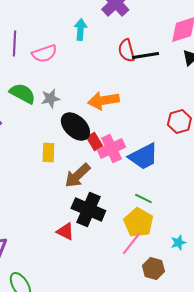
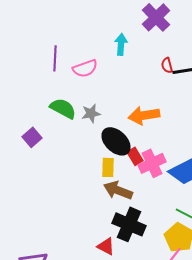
red semicircle: (126, 50) -> (167, 65), size x0.7
yellow rectangle: (48, 152) -> (108, 167), moved
brown arrow: (77, 176) -> (118, 190), turned 64

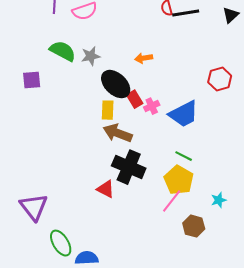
orange arrow: (144, 115) -> (144, 58), size x0.6
purple square: (32, 137) -> (32, 80), turned 36
pink cross: (152, 163) -> (152, 106), size x0.6

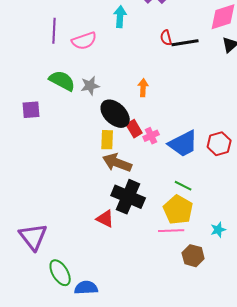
orange arrow: (144, 58) -> (143, 88), turned 102
red hexagon: (220, 79) -> (219, 144), moved
pink line: (172, 201) -> (171, 231), turned 50

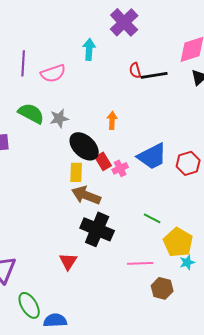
blue trapezoid: (183, 144) -> (152, 156), moved
red hexagon: (219, 144) -> (188, 163), moved
yellow pentagon: (178, 210) -> (178, 242), moved
red triangle: (105, 219) -> (68, 261), moved, turned 36

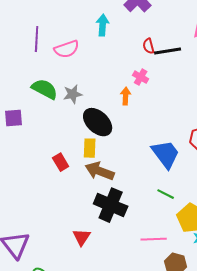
blue trapezoid: (152, 156) -> (166, 154), moved, turned -100
red rectangle: (103, 161) -> (61, 162), moved
pink cross: (120, 168) -> (141, 77), moved, turned -35

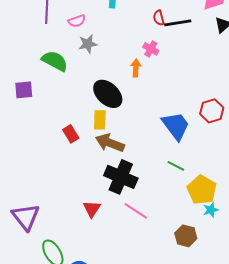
pink semicircle: (67, 49) -> (77, 21), size x0.7
gray star: (73, 94) -> (88, 44), moved
pink line: (154, 239) -> (136, 211), moved, turned 35

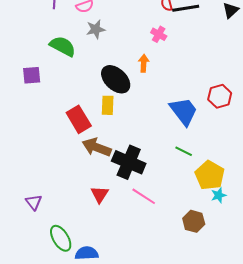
orange arrow: (136, 68) -> (144, 63), moved
red rectangle: (71, 134) -> (79, 119), size x1.5
brown arrow: (110, 143) -> (97, 147), moved
purple triangle: (26, 217) -> (34, 202), size x0.6

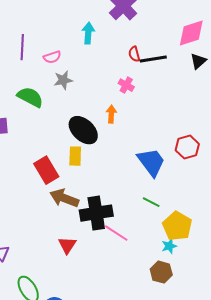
black cross: (129, 162) -> (96, 213), turned -32
cyan star: (219, 195) -> (169, 246), moved
pink line: (144, 196) -> (116, 233), moved

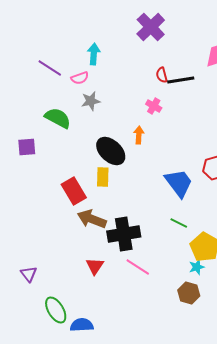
cyan arrow: (88, 33) -> (94, 54), moved
purple line: (22, 47) -> (50, 68), turned -60
pink line: (116, 233) -> (138, 267), moved

